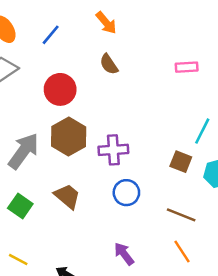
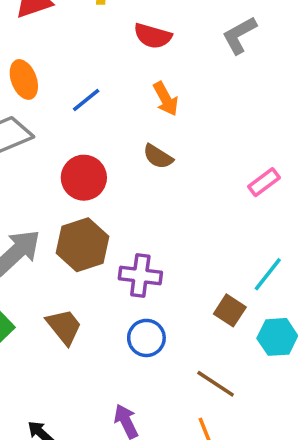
brown semicircle: (109, 64) -> (158, 157), turned -35
pink rectangle: (187, 67) -> (264, 182), turned -45

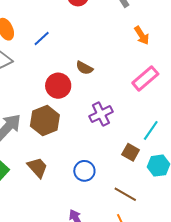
orange arrow: (166, 99) -> (142, 35), moved
red circle: (84, 178) -> (58, 86), moved
pink rectangle: (264, 182) -> (145, 78), size x1.5
purple cross: (140, 276) -> (101, 114), moved, turned -30

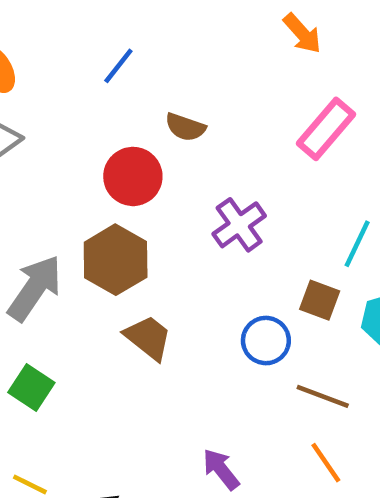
blue line: (42, 39) -> (118, 66), moved
brown trapezoid: (37, 167) -> (148, 338), moved
blue circle: (84, 171) -> (266, 341), moved

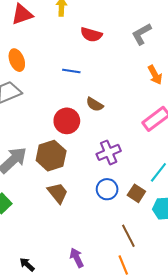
blue line: (118, 66) -> (71, 71), turned 48
blue circle: (266, 341) -> (107, 189), moved
brown line: (323, 396) -> (128, 236), turned 30

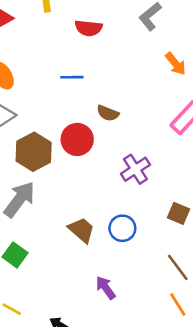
brown hexagon: (51, 156) -> (34, 152), moved
blue circle: (107, 189) -> (122, 228), moved
purple arrow: (77, 258) -> (106, 288), moved

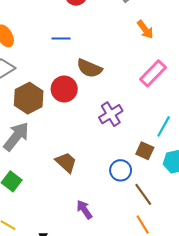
brown semicircle: (108, 113) -> (89, 68), size x1.4
blue circle: (122, 228) -> (121, 170), moved

